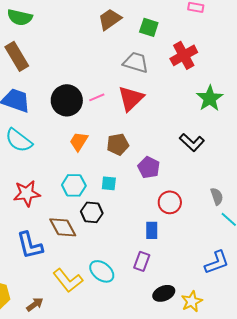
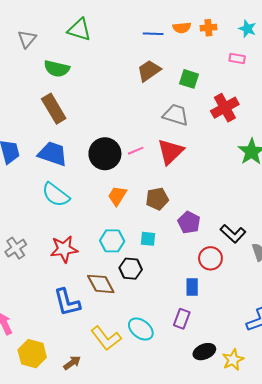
black L-shape: (192, 142) -> (233, 234), moved

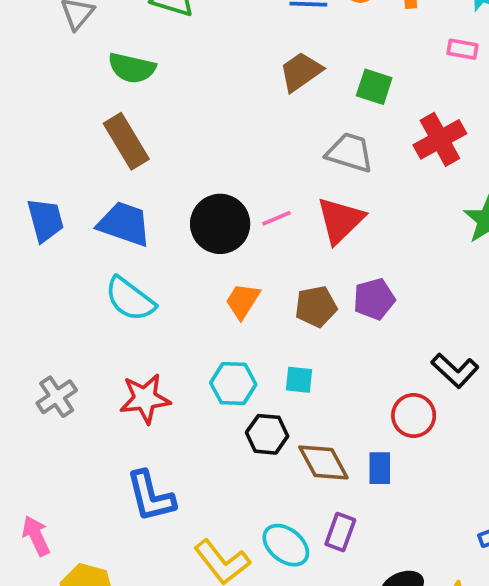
purple pentagon: (189, 222) -> (374, 299), moved, turned 30
brown diamond: (101, 284) -> (323, 462), moved
purple rectangle: (182, 319) -> (340, 532), moved

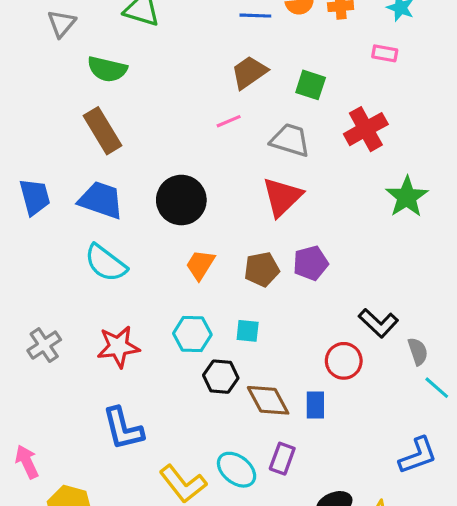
pink line: (276, 218) -> (229, 121), moved

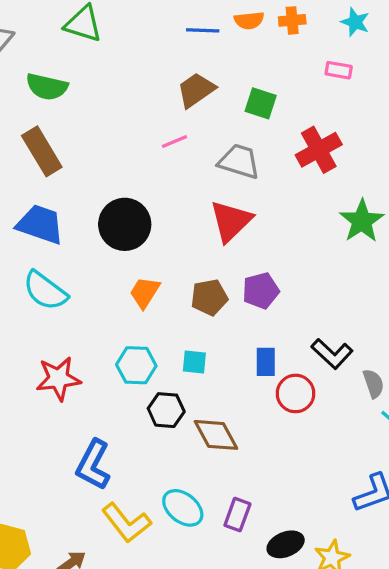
blue rectangle: (315, 405) -> (266, 362), moved
blue L-shape: (123, 429) -> (93, 465), moved, turned 42
purple rectangle: (282, 459) -> (237, 515), moved

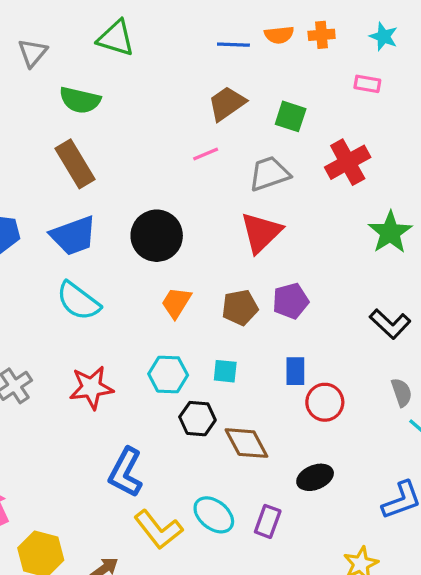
gray trapezoid: (239, 161) -> (269, 174), turned -36
blue trapezoid: (40, 224) -> (73, 236), turned 141
black L-shape: (332, 354) -> (390, 324), moved
black ellipse: (286, 544) -> (315, 477), moved

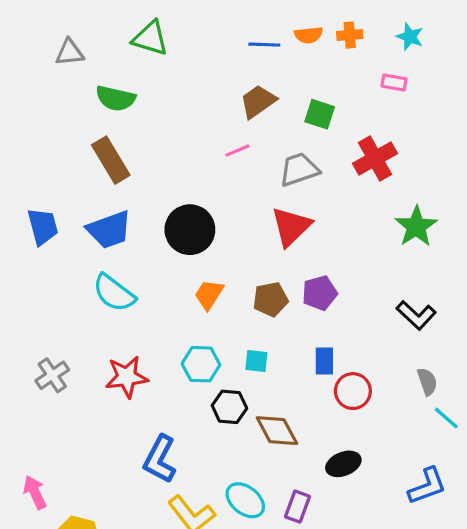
gray triangle: (33, 53) -> (70, 52), turned 44

